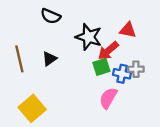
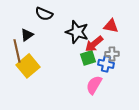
black triangle: (49, 59) -> (27, 35), moved
gray cross: (136, 69) -> (112, 54), moved
yellow square: (32, 108) -> (28, 66), moved

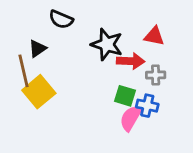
red arrow: (94, 44) -> (131, 61), turned -138
green square: (88, 58) -> (125, 96), moved, turned 35
blue cross: (106, 64) -> (147, 106), moved

